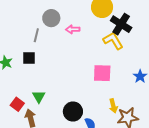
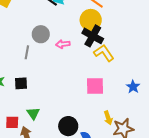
black cross: (121, 24) -> (93, 36), moved
black square: (29, 58) -> (21, 83), moved
red square: (17, 104) -> (12, 122), turned -32

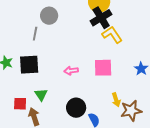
black cross: (93, 36) -> (101, 18), turned 30
pink arrow: (63, 44) -> (71, 71), moved
black square: (21, 83) -> (29, 65), size x1.5

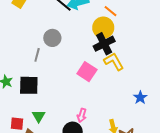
pink square: (103, 68) -> (87, 72), moved, turned 30
pink arrow: (71, 71) -> (82, 115), moved, turned -72

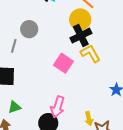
pink arrow: (82, 115) -> (58, 107), size x1.5
green triangle: (39, 116) -> (14, 107), turned 40

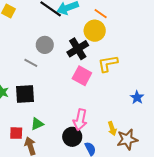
black cross: (81, 36) -> (78, 49), moved
gray line: (14, 46) -> (31, 63), turned -72
yellow L-shape: (90, 53) -> (108, 64), turned -65

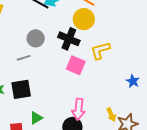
black cross: (78, 49) -> (69, 39), turned -30
gray line: (31, 63) -> (24, 58), turned -40

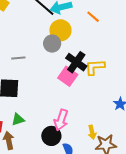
yellow circle: (84, 19) -> (60, 30), moved
gray circle: (36, 38) -> (52, 44), moved
black cross: (69, 39) -> (76, 62), moved

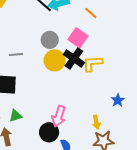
yellow circle: (60, 30) -> (55, 60), moved
pink square: (68, 76) -> (78, 38), moved
yellow arrow: (92, 132) -> (96, 122), moved

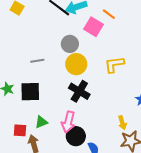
pink square: (78, 38) -> (93, 27), moved
black cross: (74, 58) -> (79, 91), moved
pink arrow: (59, 116) -> (68, 122), moved

